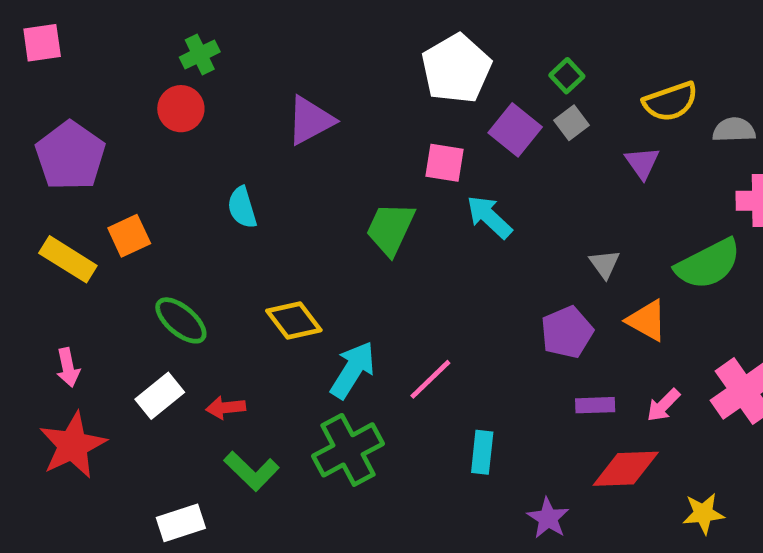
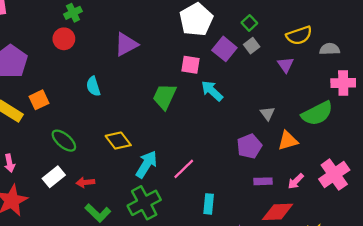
orange triangle: (647, 320) -> (288, 141), turned -45

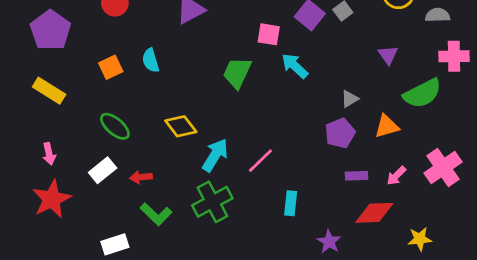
purple triangle: (286, 65) -> (388, 55), moved
orange square: (39, 100) -> (111, 67), moved
gray triangle: (267, 113) -> (350, 99), moved, turned 35

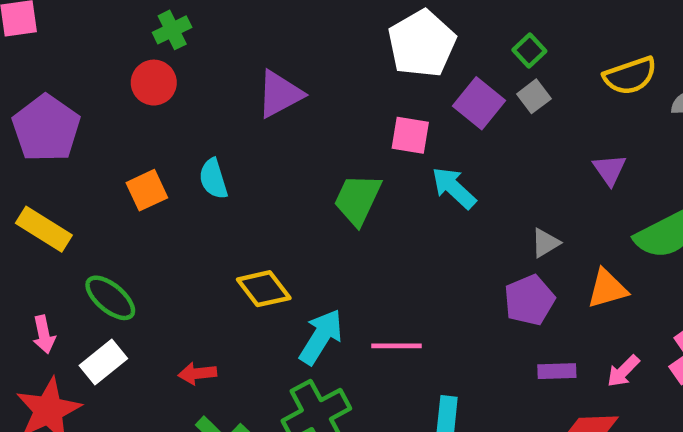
green ellipse: (115, 126) -> (110, 298), moved
pink line: (260, 161) -> (397, 346), turned 44
white rectangle: (103, 170) -> (103, 362), moved

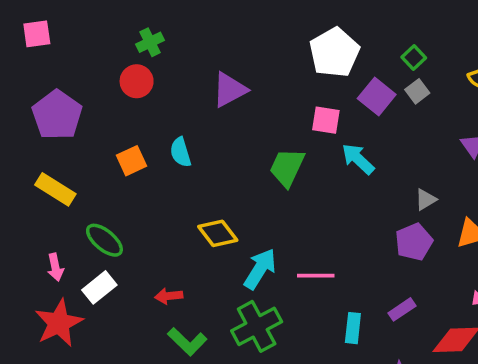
purple rectangle: (557, 371) -> (402, 309), moved, turned -32

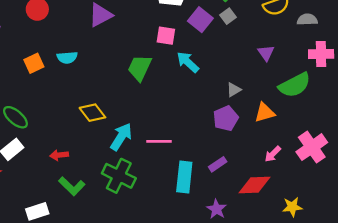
cyan semicircle: (181, 152) -> (67, 57), turned -78
green cross: (257, 326) -> (119, 176), turned -36
cyan rectangle: (353, 328) -> (184, 177), size x1.5

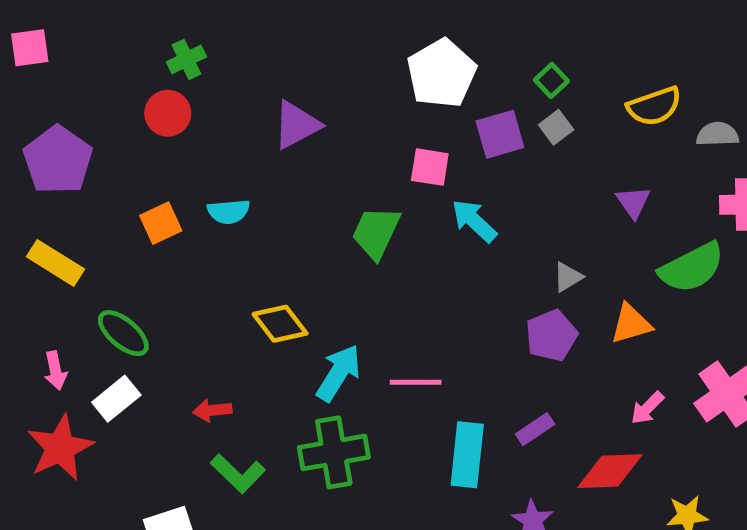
purple square: (200, 20) -> (500, 134), turned 35
green cross: (119, 176) -> (334, 452), turned -36

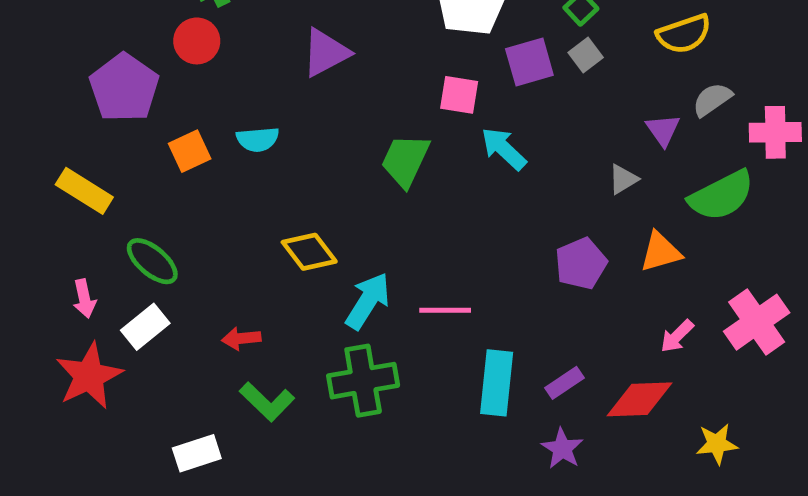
gray semicircle: (717, 134) -> (712, 100), moved, turned -33
purple pentagon: (58, 160) -> (124, 88), moved
gray triangle: (568, 277) -> (623, 179), moved
purple rectangle: (535, 429) -> (565, 383), moved

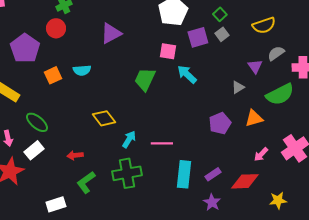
cyan arrow: (368, 301) -> (129, 139), size x0.7
green L-shape: (267, 402) -> (86, 182), turned 100

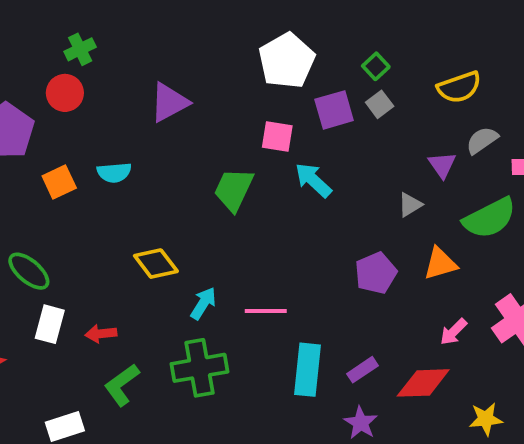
white rectangle: (34, 150) -> (50, 324), moved, turned -36

